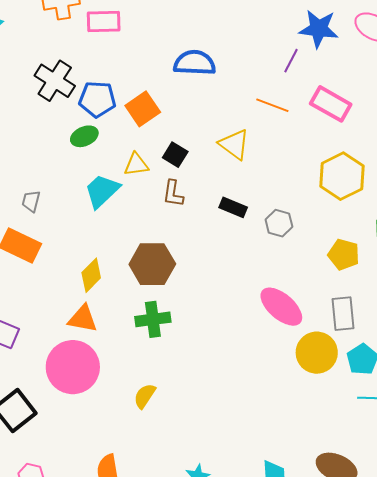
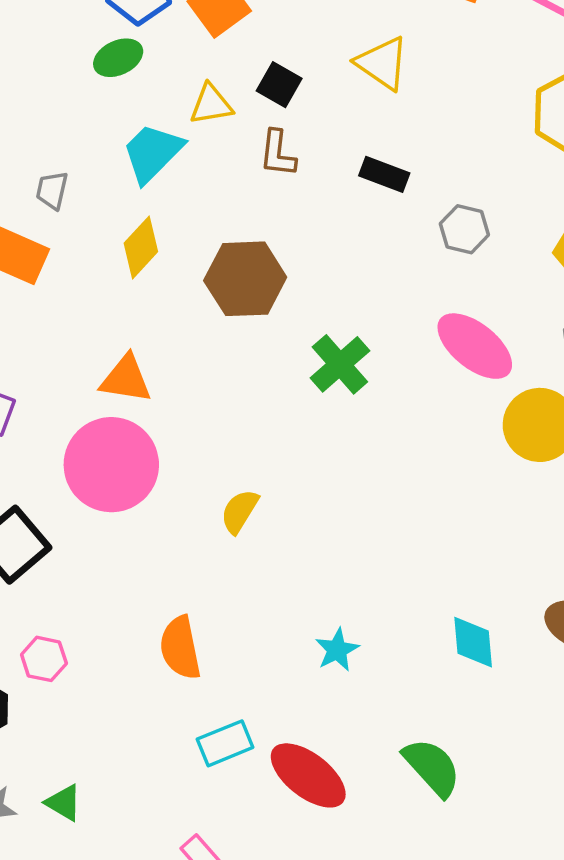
gray trapezoid: (31, 201) -> (52, 190), moved
gray hexagon: (279, 223) -> (464, 229), moved
yellow diamond: (91, 275) -> (141, 247), moved
green cross: (153, 319) -> (340, 364), moved, turned -32

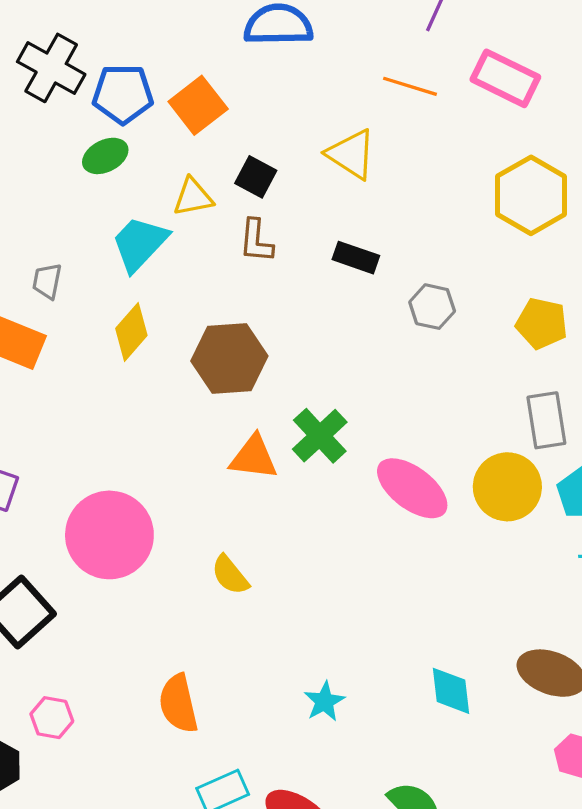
pink ellipse: (475, 346) -> (412, 488), moved
orange triangle: (126, 379) -> (254, 457), moved
yellow semicircle: (240, 511) -> (230, 575), turned -69

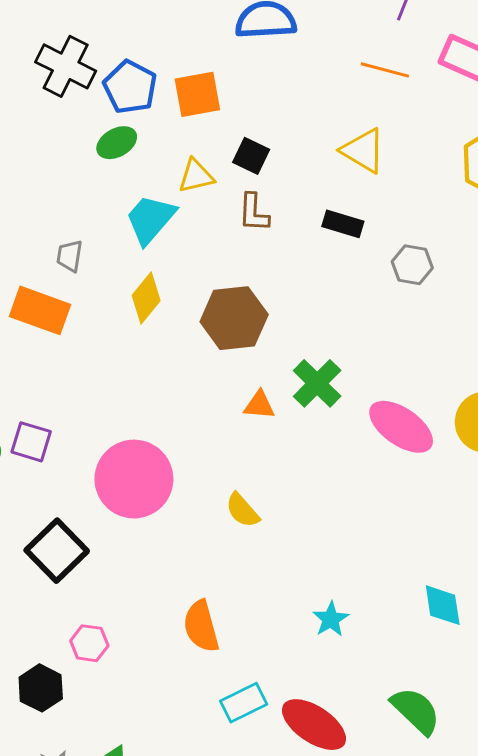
blue pentagon: (123, 94) -> (130, 87), turned 30
orange square: (198, 105) -> (197, 94), turned 30
yellow triangle: (351, 154) -> (363, 151), moved
orange triangle: (254, 457) -> (259, 405), size x0.7

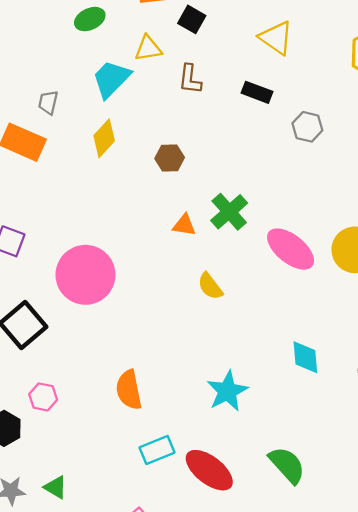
black square: (251, 156) -> (192, 19), moved
brown hexagon: (234, 318) -> (170, 158), size x0.6
yellow semicircle: (242, 510) -> (210, 286), moved
cyan diamond: (443, 605) -> (305, 357), moved
cyan star: (331, 619) -> (227, 391), size x1.5

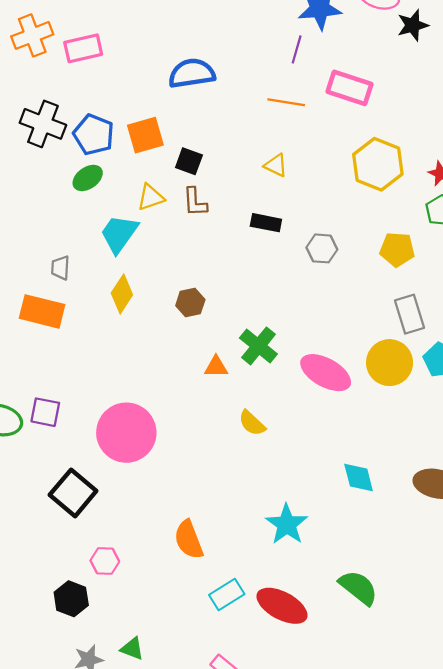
yellow triangle: (276, 38) -> (276, 165), size x0.7
brown L-shape: (190, 79) -> (195, 202), moved

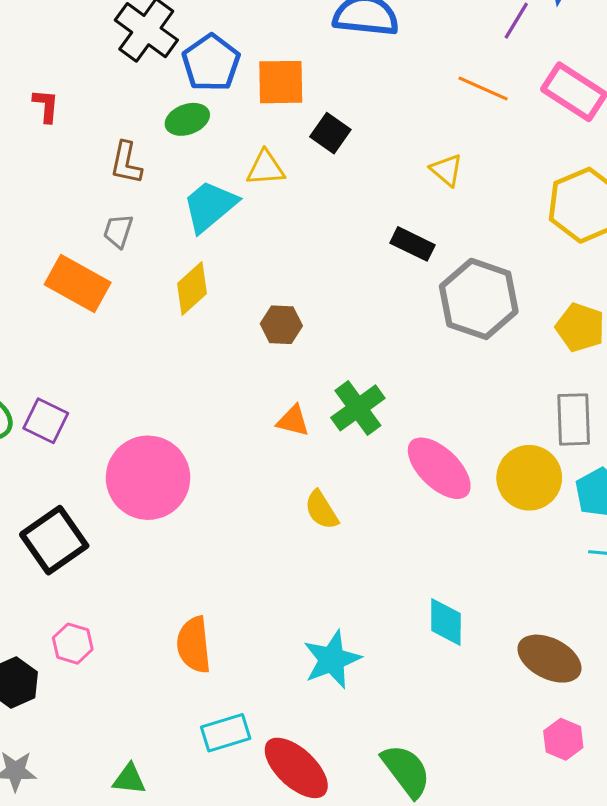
brown L-shape: (195, 202) -> (126, 163), moved
gray hexagon: (322, 248) -> (479, 299), size x1.8
green triangle: (132, 649) -> (129, 779), moved, turned -30

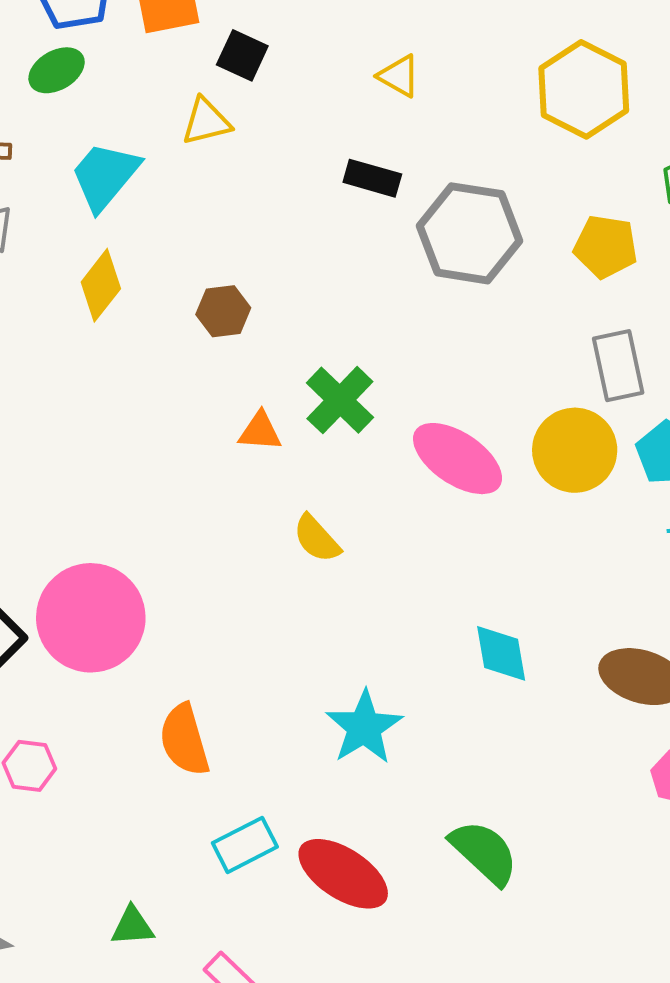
yellow triangle: (266, 168) -> (206, 122), moved
pink circle: (148, 478) -> (91, 618), moved

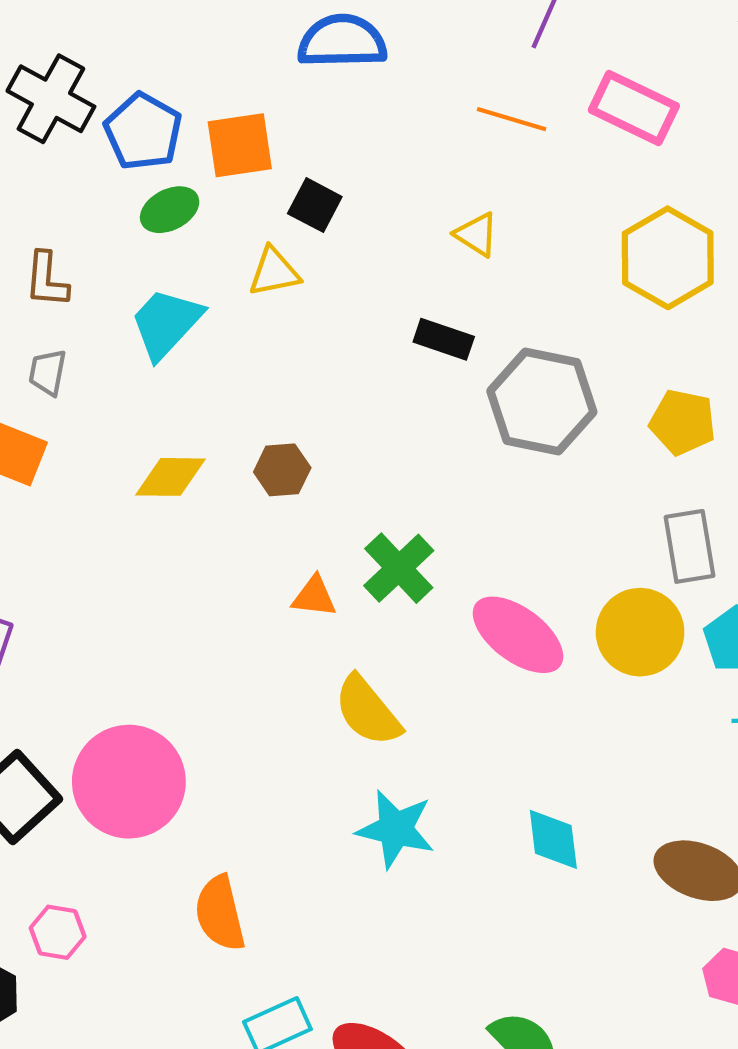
green ellipse: (57, 70) -> (170, 210), moved
yellow diamond: (101, 285) -> (171, 477), moved, turned 50
yellow semicircle: (317, 539) -> (368, 711), size x1.4
cyan star: (364, 727) -> (396, 829), moved, turned -30

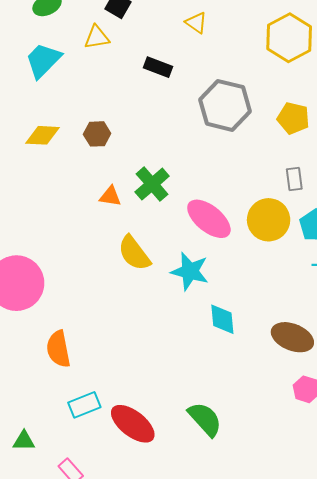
black rectangle: (444, 339) -> (158, 67), moved
gray rectangle: (690, 546) -> (294, 179), size x0.7
cyan star: (396, 829) -> (190, 271), moved

